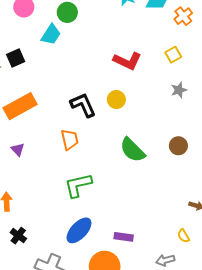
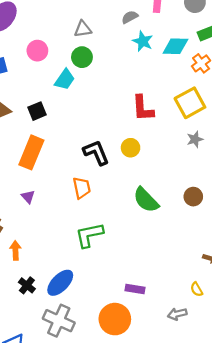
yellow square: (173, 55) -> (190, 103), size x1.8
black square: (16, 58) -> (37, 111), moved
red L-shape: (127, 61) -> (143, 108), turned 60
orange rectangle: (20, 106) -> (31, 152), turned -40
blue ellipse: (79, 230) -> (60, 283), moved

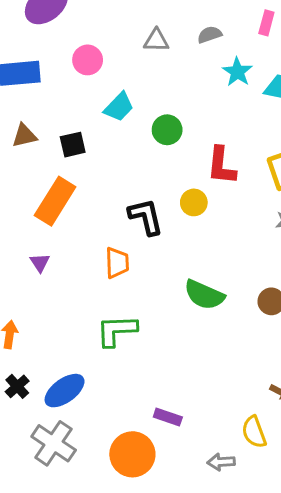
gray semicircle: (130, 17) -> (209, 35), moved
green circle: (82, 57) -> (167, 130), moved
yellow circle: (131, 148) -> (194, 202), moved
green semicircle: (146, 200) -> (204, 295), turned -32
yellow semicircle: (197, 289) -> (254, 432), size x1.5

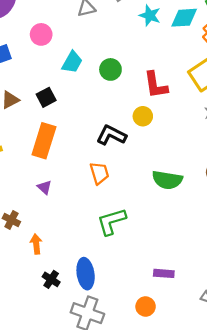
black L-shape: (146, 217) -> (111, 135), turned -36
blue ellipse: (65, 391) -> (86, 274), turned -48
orange circle: (132, 454) -> (146, 307), size x0.6

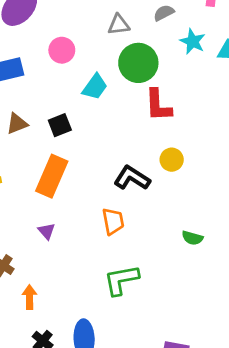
green circle: (110, 69) -> (138, 63), moved, size x1.5
red L-shape: (156, 85) -> (158, 105), moved
green semicircle: (167, 180) -> (192, 238), size x0.6

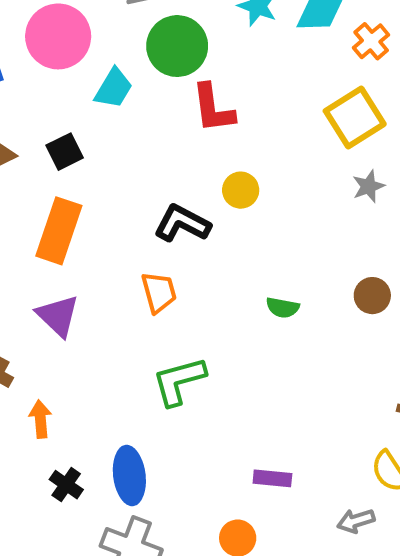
pink circle: (62, 50) -> (58, 36), size x1.6
purple triangle: (46, 231) -> (58, 316), size x1.6

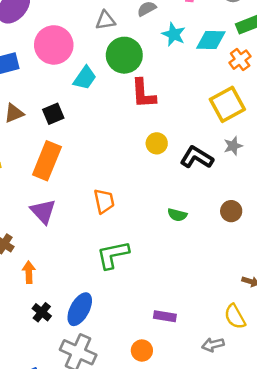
black L-shape: (182, 223) -> (197, 157), moved
blue ellipse: (129, 476) -> (80, 309), turned 32

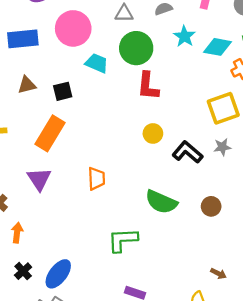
cyan trapezoid: (85, 78) -> (97, 63), turned -110
green semicircle: (177, 215) -> (161, 202), size x1.8
green L-shape: (113, 255) -> (123, 240), moved

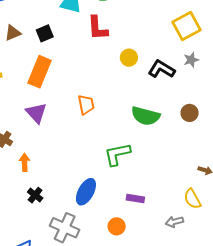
red L-shape: (148, 86) -> (98, 28), moved
blue ellipse: (58, 274) -> (86, 192), moved

